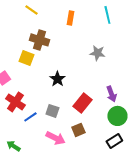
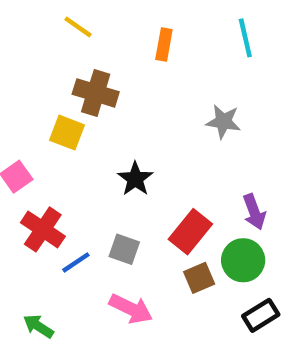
green circle: (117, 116) -> (243, 260), moved
brown square: (78, 130) -> (199, 278), moved

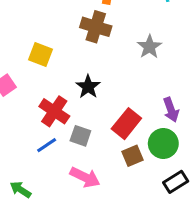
brown cross: (96, 93) -> (96, 27), moved
gray star: (223, 122) -> (149, 47), turned 30
red cross: (43, 229) -> (54, 111), moved

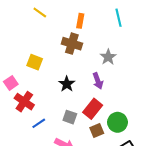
purple arrow: (171, 110) -> (98, 81), moved
red cross: (54, 111) -> (24, 102), moved
gray square: (80, 136) -> (70, 117), moved

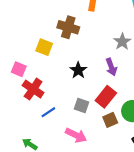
brown cross: (72, 44) -> (68, 27), moved
pink square: (11, 83) -> (19, 69), turned -32

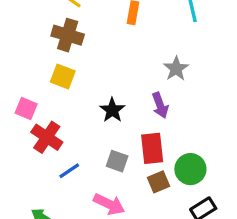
brown cross: (68, 27) -> (68, 35), moved
red rectangle: (106, 97) -> (152, 148), turned -45

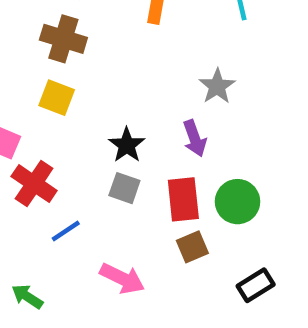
gray square: (117, 161) -> (124, 188), moved
green circle: (190, 169) -> (238, 202), moved

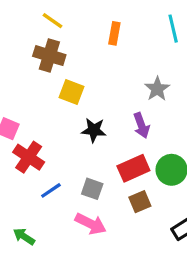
yellow square: (57, 98) -> (72, 92), moved
black star: (127, 145) -> (94, 130), turned -30
gray square: (124, 188) -> (92, 189), moved
red rectangle: (183, 199) -> (133, 168), turned 72

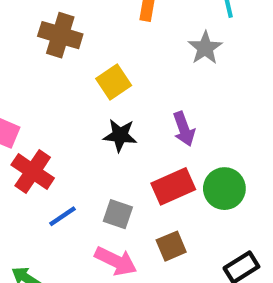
gray star: (157, 89) -> (205, 48), moved
yellow square: (72, 92) -> (114, 82), moved, turned 35
brown square: (140, 202) -> (171, 246), moved

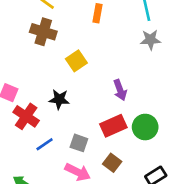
gray star: (205, 48) -> (150, 40), moved, turned 30
black star: (120, 135) -> (59, 99), moved
brown square: (171, 246) -> (112, 163), turned -30

